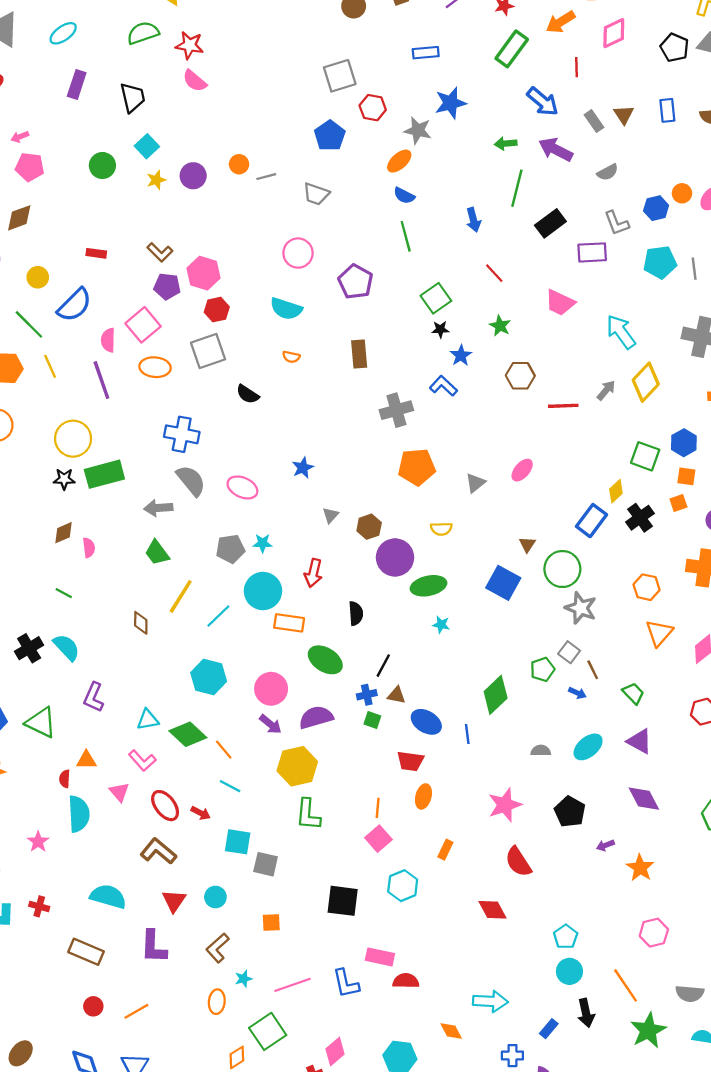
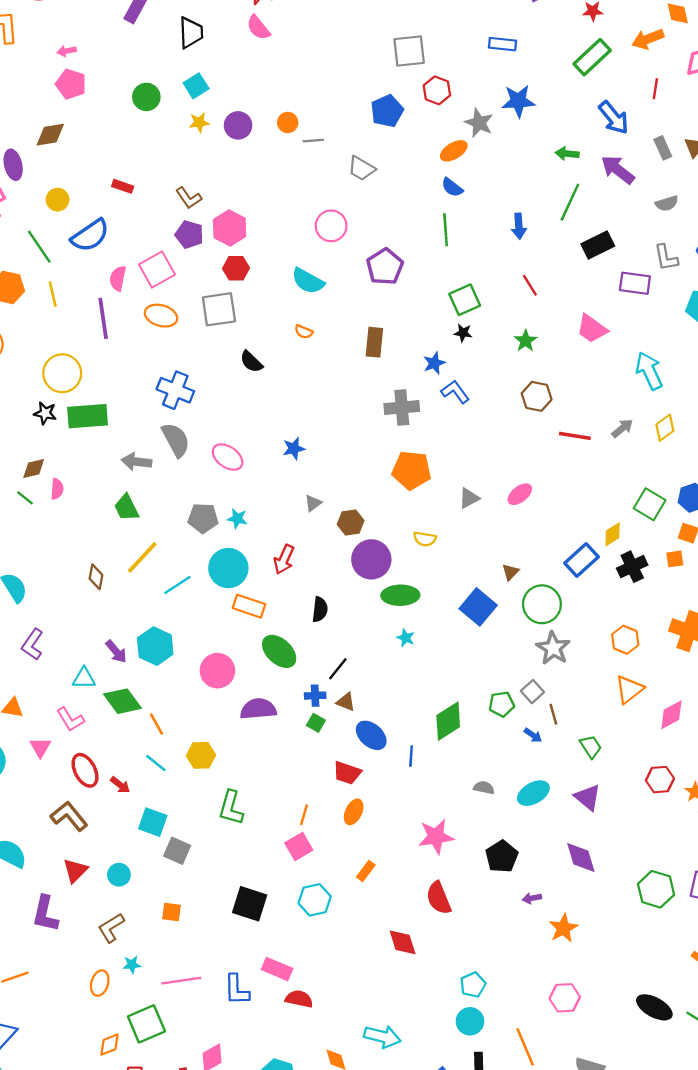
blue star: (461, 355) -> (434, 363), moved
yellow diamond: (646, 382) -> (665, 428), size x0.7
green line: (64, 593) -> (25, 498), moved
purple arrow: (270, 724) -> (116, 651), moved
yellow hexagon: (297, 766) -> (201, 755), moved, size x0.7

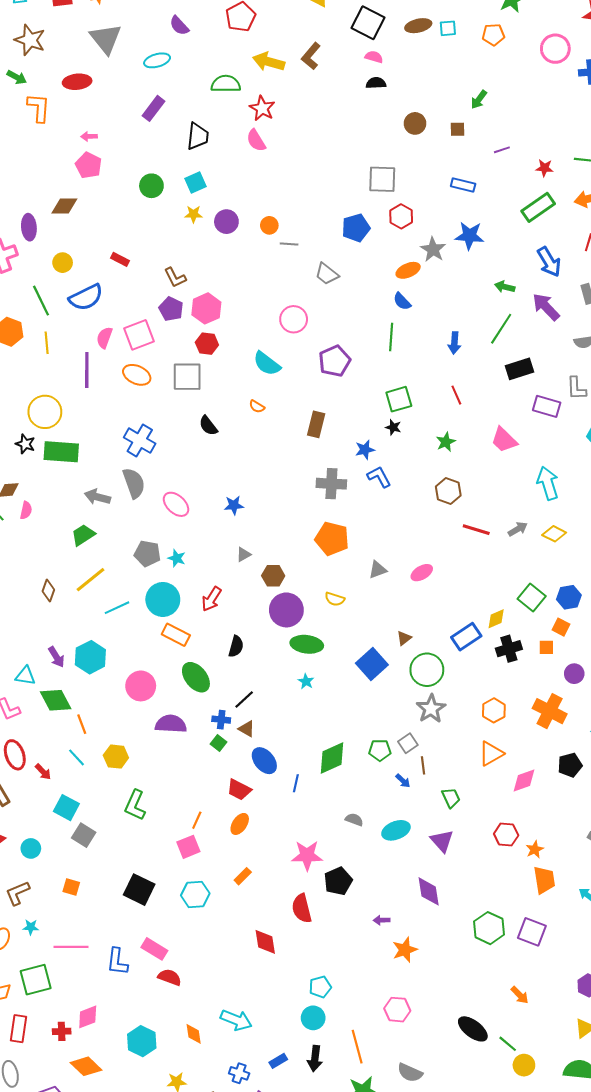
yellow diamond: (665, 428) -> (554, 534), turned 55
green trapezoid: (126, 508) -> (83, 535), turned 75
black pentagon: (502, 856) -> (338, 881), moved

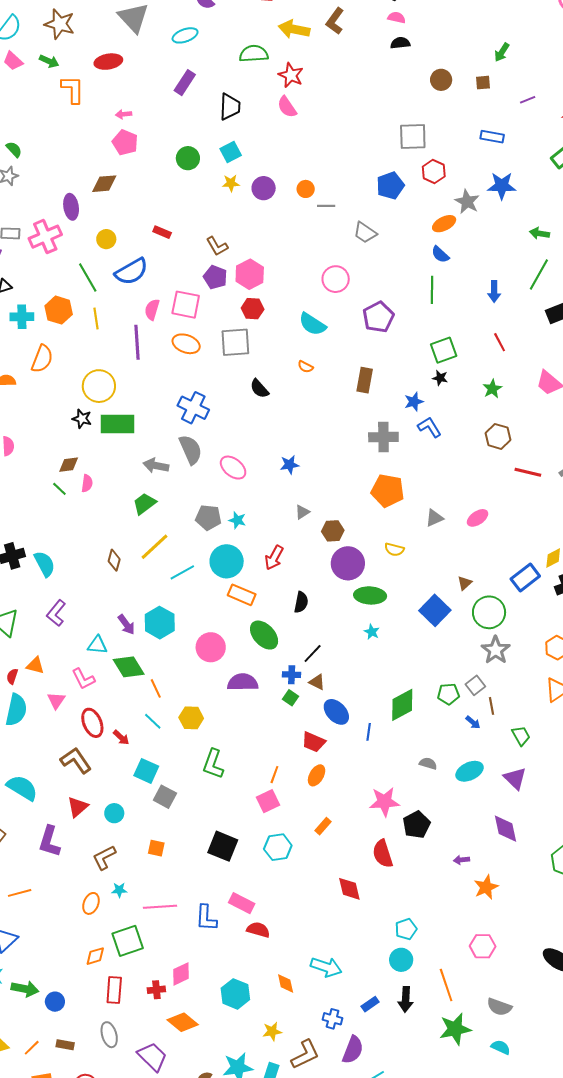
pink square: (139, 335) -> (186, 305), turned 36

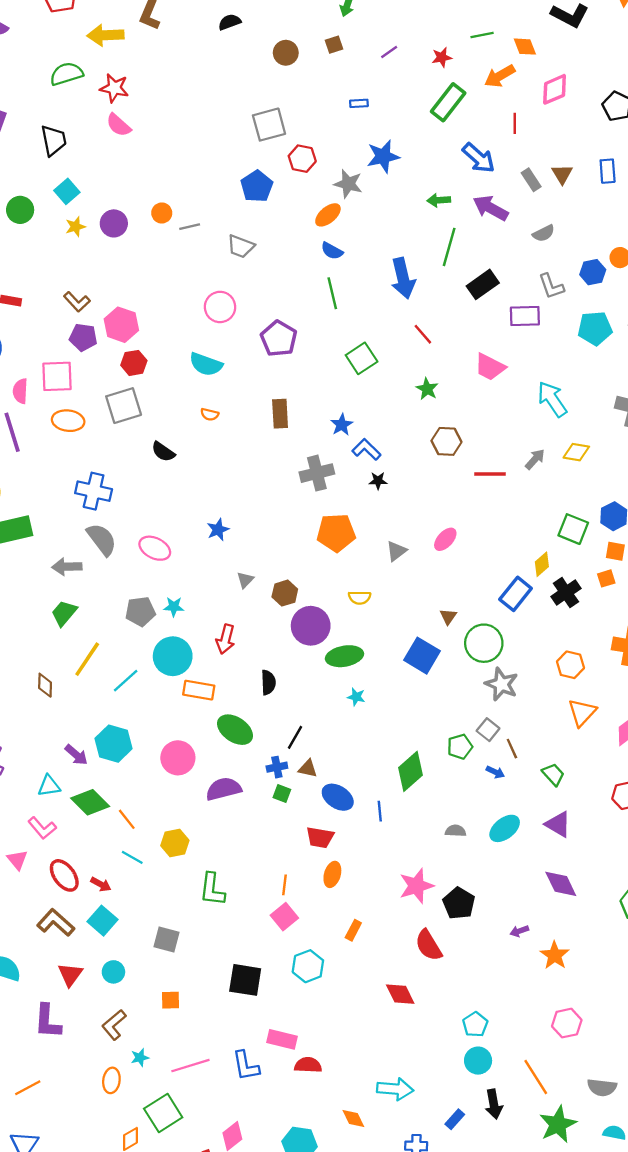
blue rectangle: (492, 137) -> (359, 103), size x0.7
blue arrow: (494, 291) -> (403, 278), size x1.6
black star: (440, 378) -> (378, 481), moved
cyan square: (146, 771) -> (102, 921), moved, turned 30

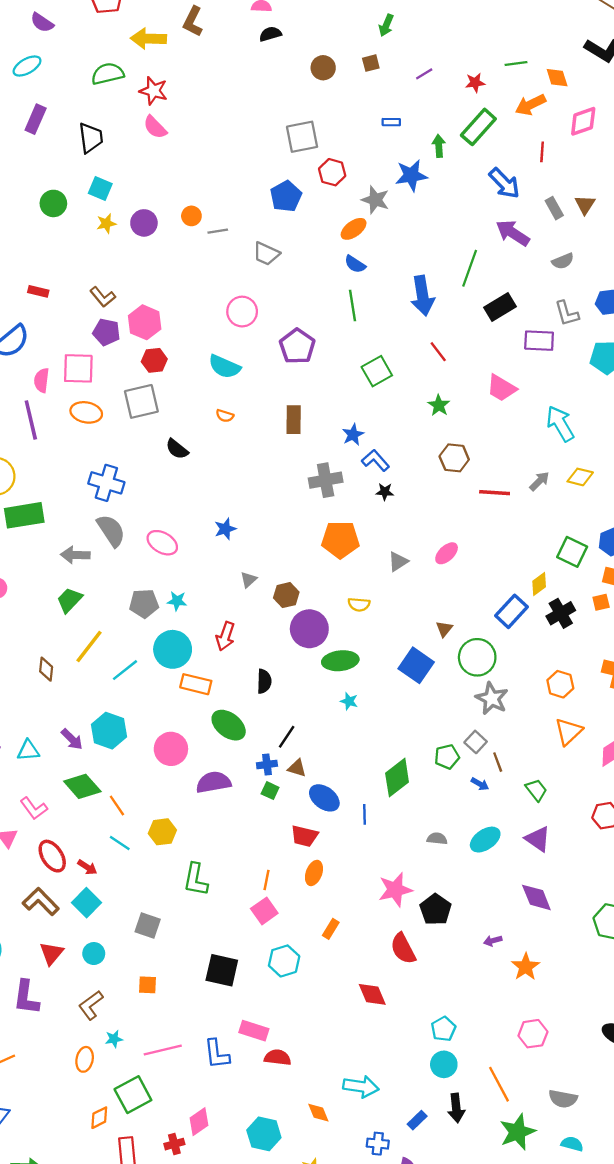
cyan square: (67, 191) -> (100, 188), turned -30
green arrow: (439, 200) -> (439, 146), moved, turned 85
cyan triangle: (49, 786) -> (28, 750), moved

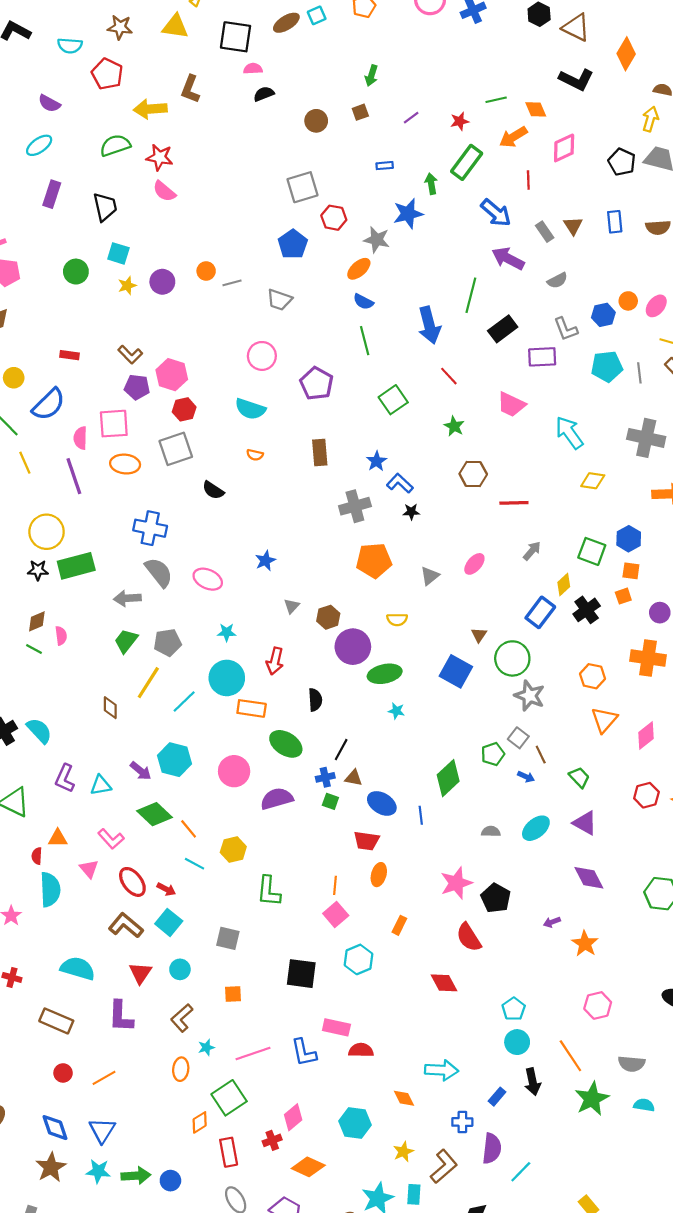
gray arrow: (539, 481) -> (532, 551), moved
gray pentagon: (144, 603) -> (168, 642), moved

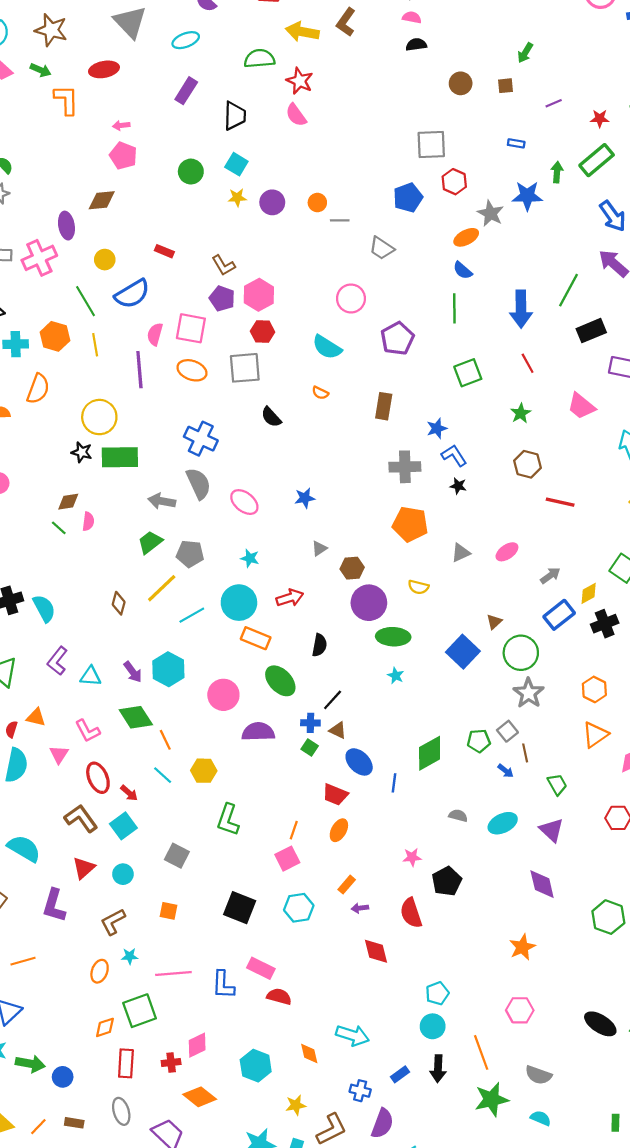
gray arrow: (532, 551) -> (550, 576), moved
red arrow: (275, 661) -> (290, 598), turned -135
pink star: (456, 883) -> (412, 857), size x0.6
purple arrow: (552, 922) -> (360, 908), moved

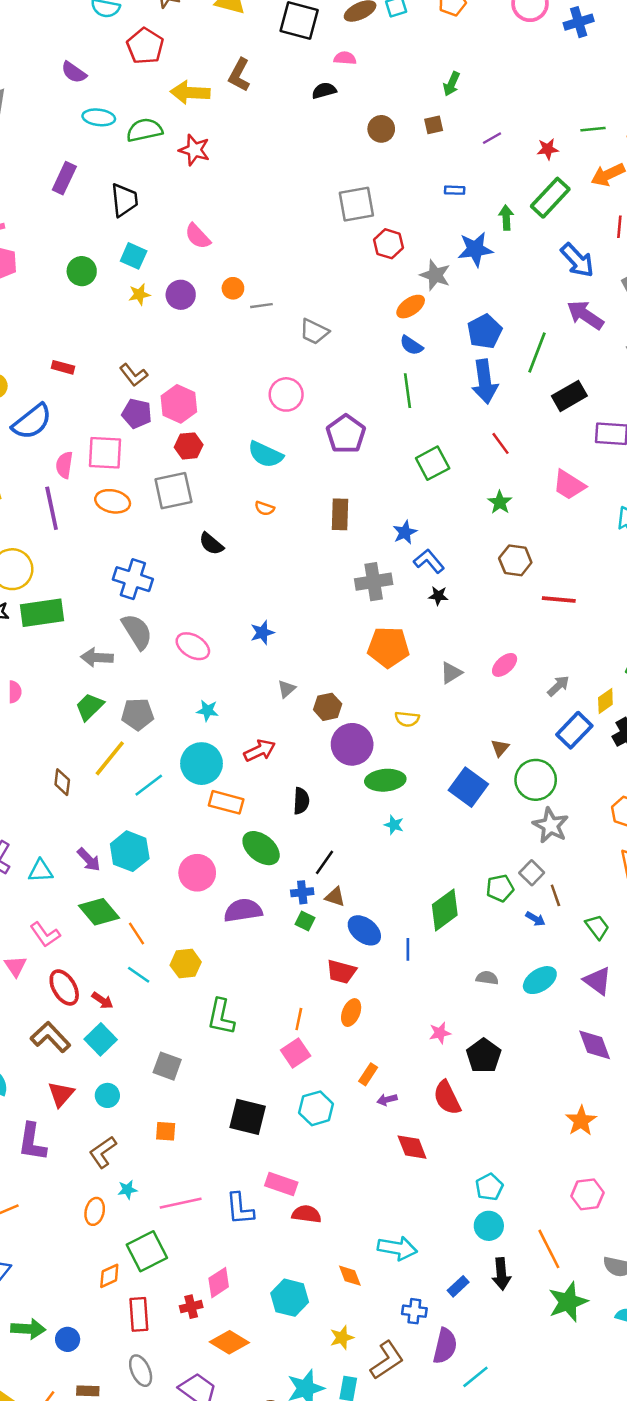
pink semicircle: (412, 17) -> (345, 58), moved
cyan ellipse: (186, 40) -> (99, 117), moved, turned 35
pink semicircle: (296, 115) -> (198, 236), moved
blue pentagon: (408, 198) -> (485, 331), moved

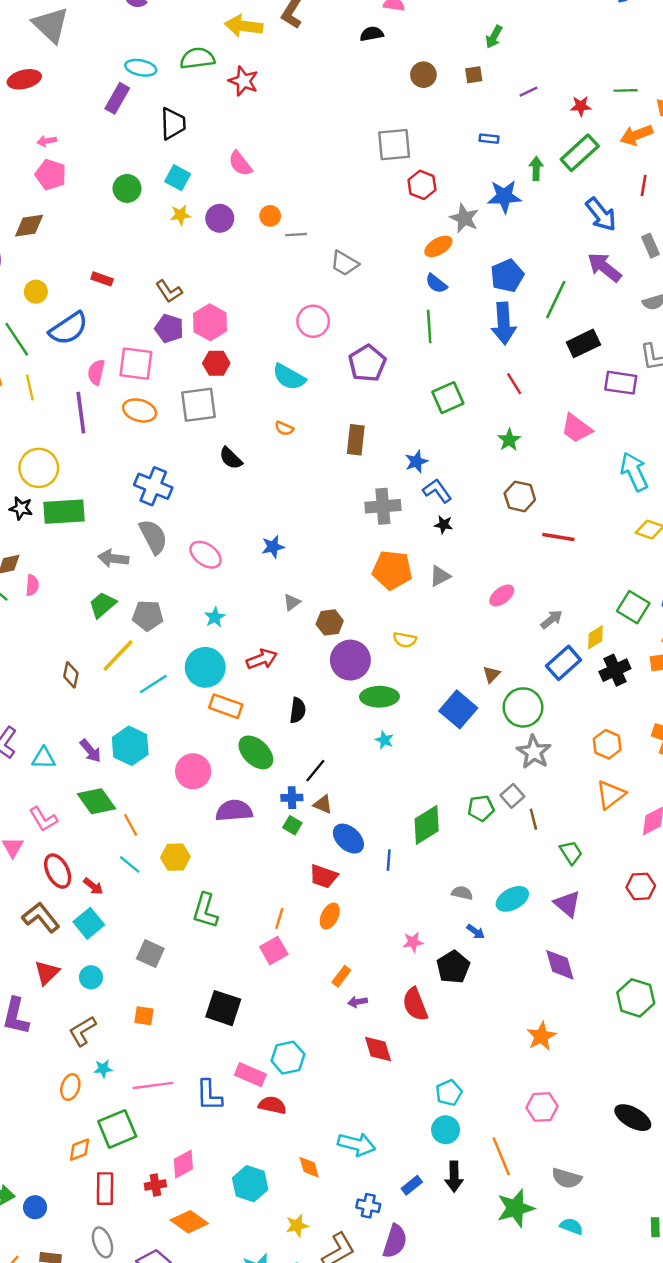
cyan ellipse: (99, 117) -> (141, 68), moved
gray triangle: (451, 673) -> (440, 576), moved
cyan star: (207, 711) -> (215, 617), turned 30
blue arrow: (535, 919) -> (476, 932), moved
cyan hexagon: (316, 1108) -> (288, 1058), moved

